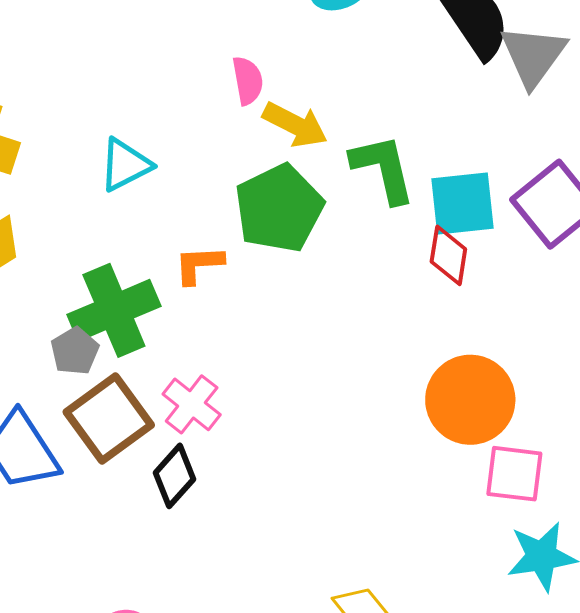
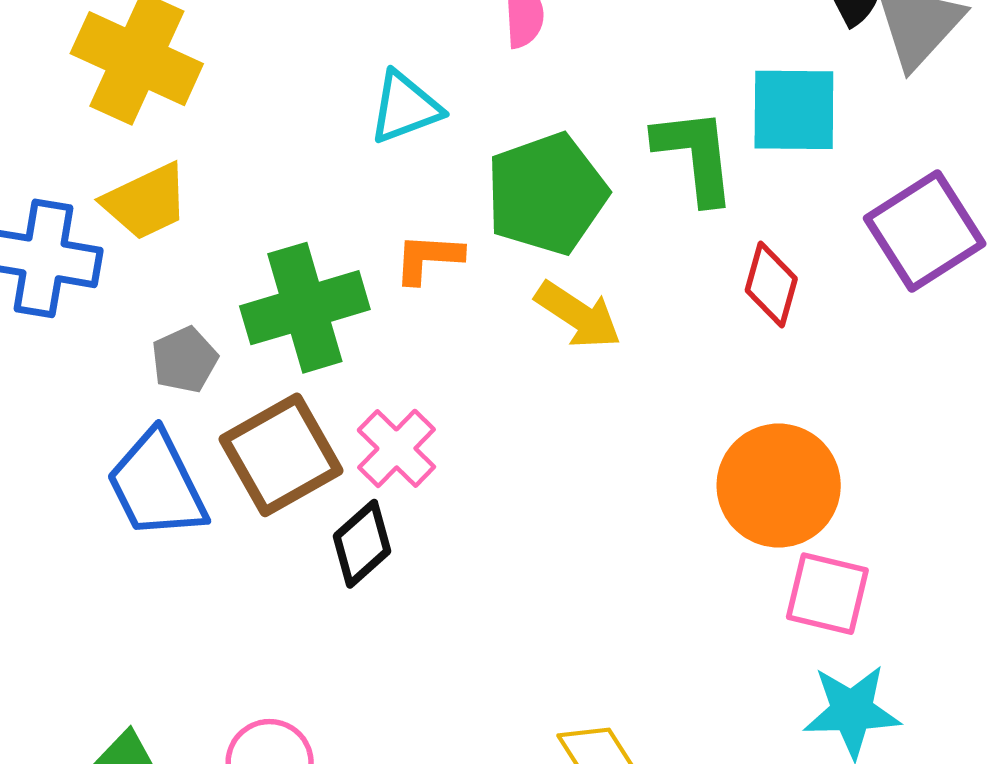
yellow arrow: (295, 125) -> (578, 315), moved
cyan triangle: (125, 165) -> (405, 108), moved
cyan square: (462, 204) -> (794, 110), moved
gray pentagon: (75, 351) -> (184, 360), moved

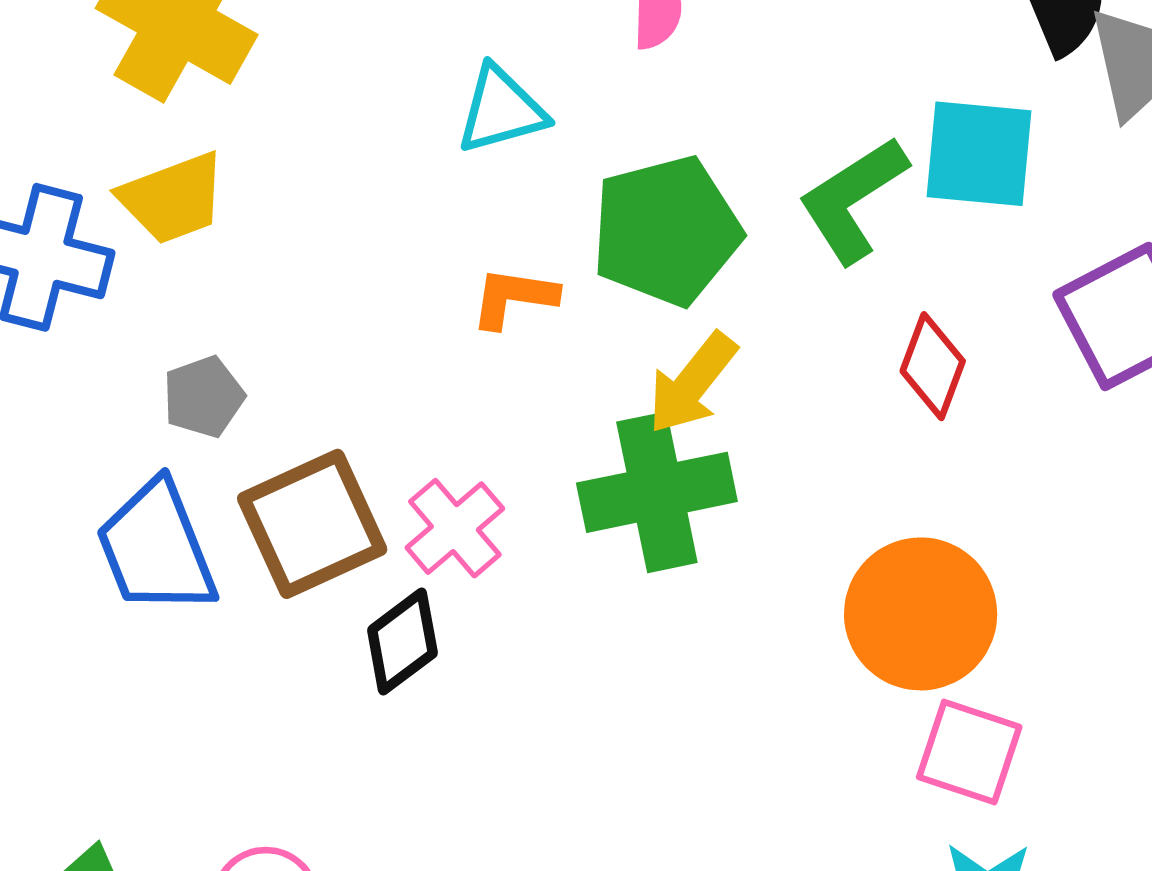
green L-shape: (695, 156) -> (853, 200), turned -121
green cross: (305, 308) -> (657, 492), moved
yellow arrow: (578, 315) -> (692, 383), turned 90

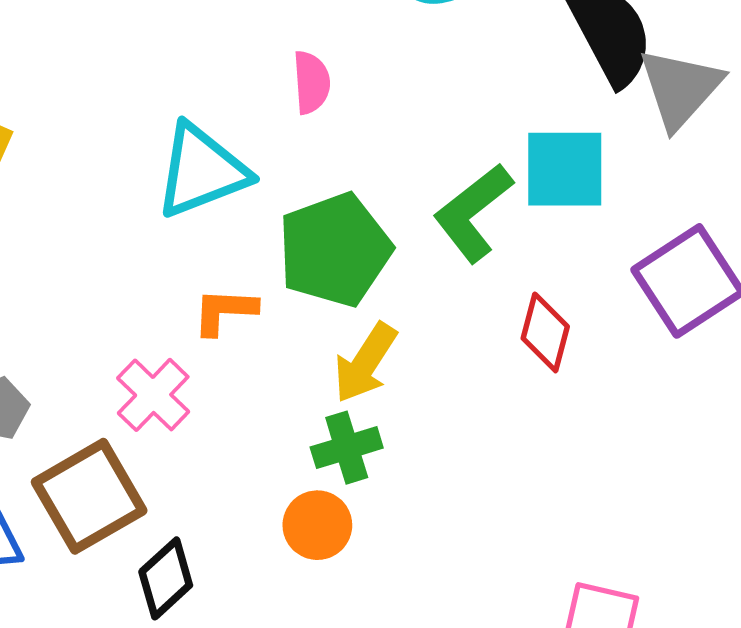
cyan triangle: (501, 110) -> (202, 171), size x1.4
green cross: (657, 492) -> (347, 448), size x0.6
pink cross: (455, 528) -> (153, 395), moved
orange circle: (921, 614) -> (317, 525), moved, size x0.6

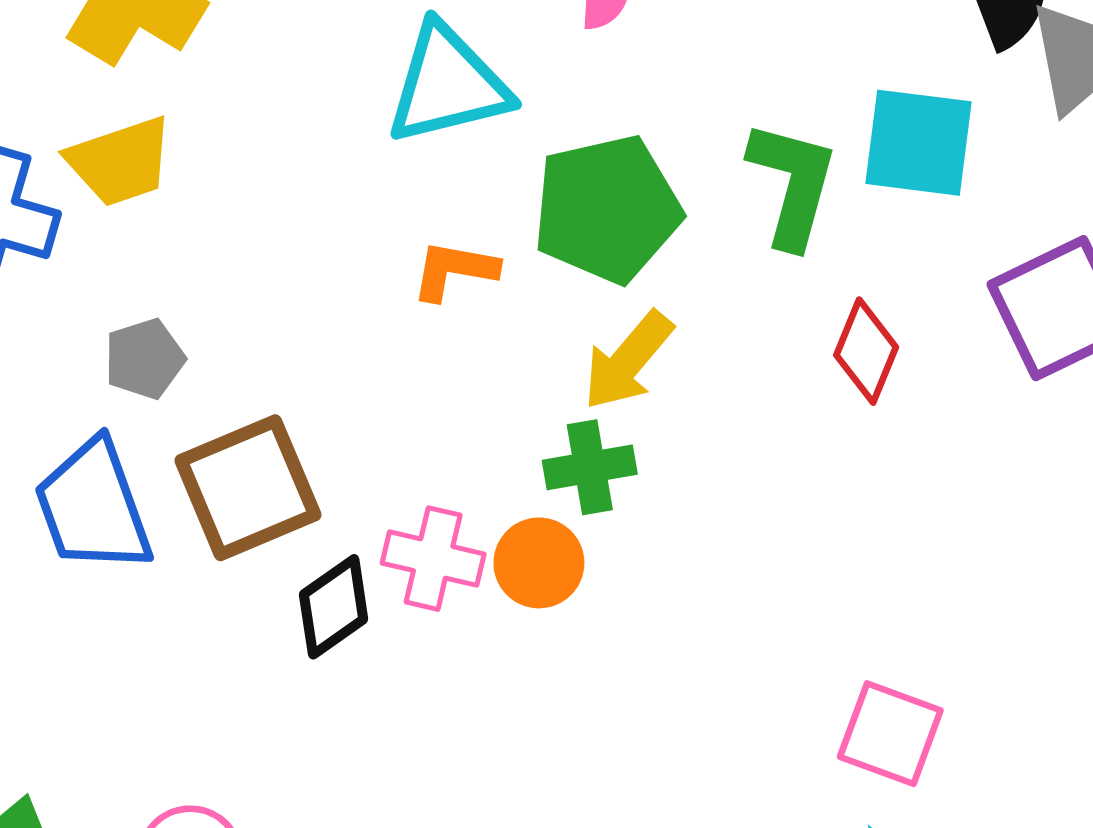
green L-shape: (473, 213) -> (792, 184), turned 136
pink cross: (153, 395) -> (433, 559), moved, turned -38

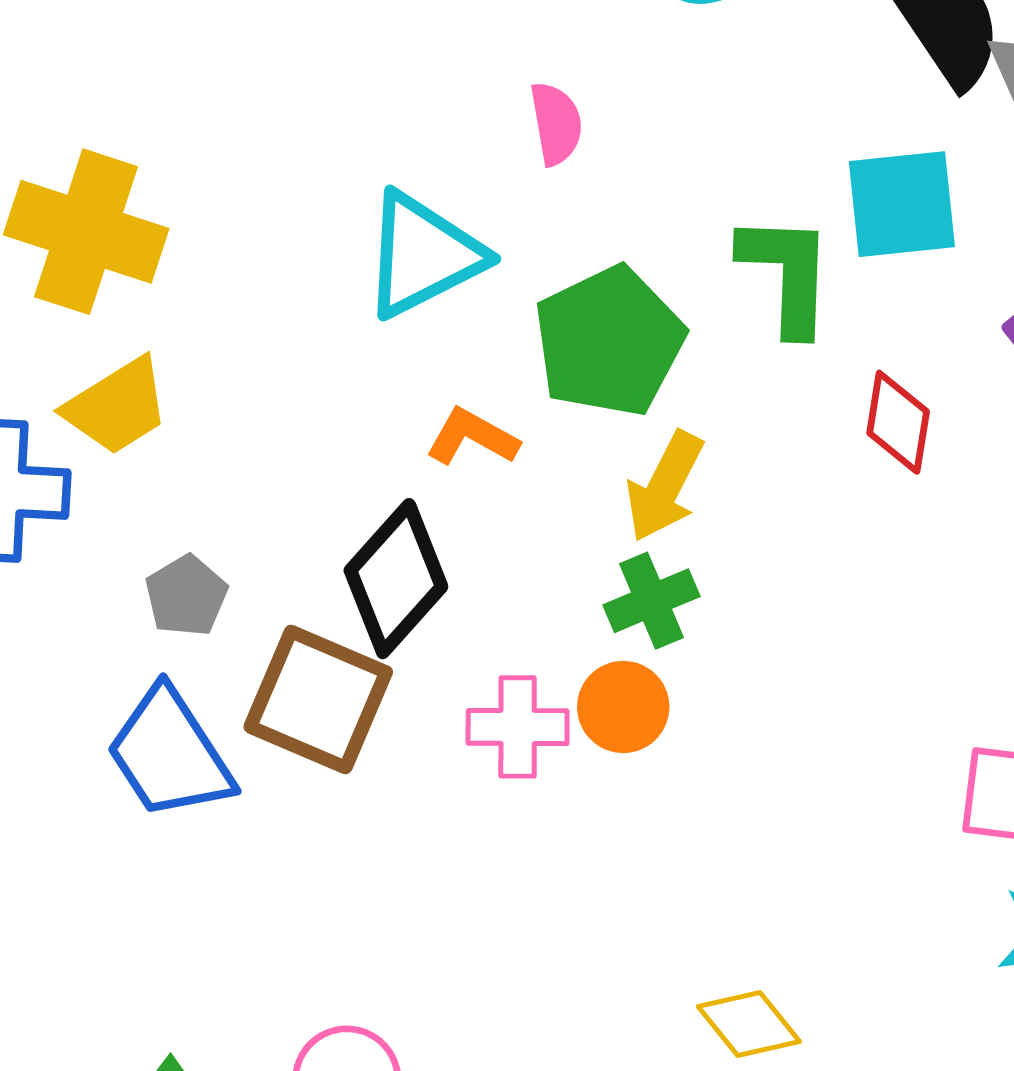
orange L-shape: (454, 270) -> (472, 437), turned 32
brown square: (248, 488) -> (318, 699), turned -31
black diamond: (334, 607) -> (396, 579), moved, size x1.4

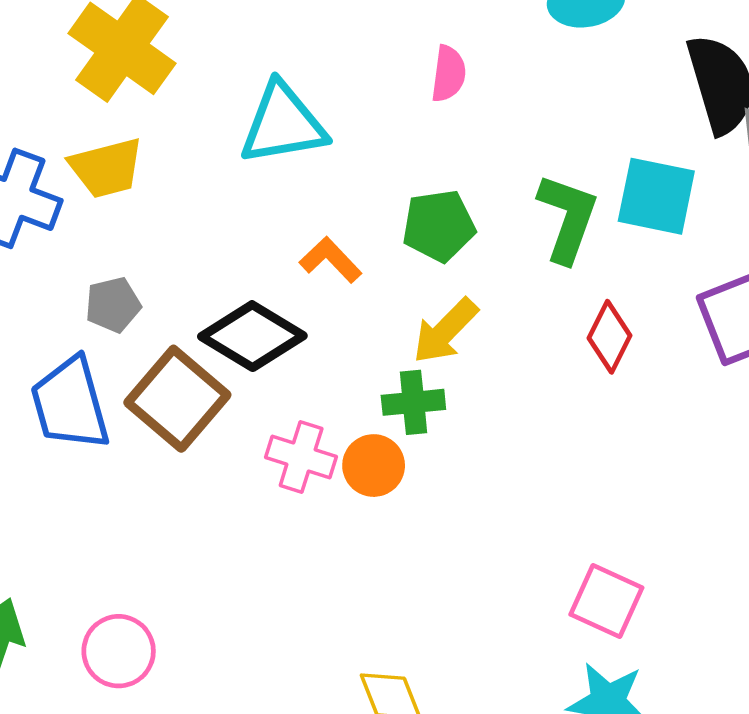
cyan triangle: (423, 255) -> (283, 124), moved
green pentagon: (609, 341) -> (439, 226), size x0.7
black diamond: (396, 579) -> (252, 336), turned 62

